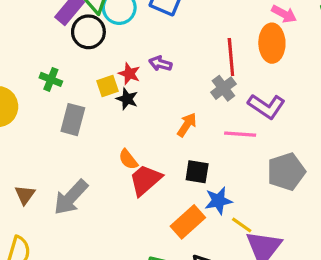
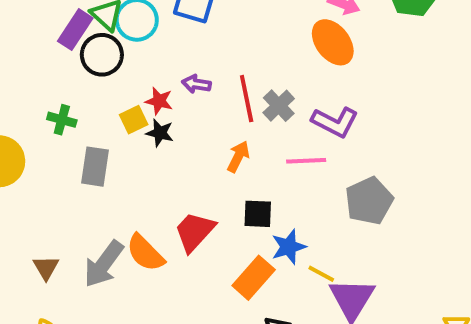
orange ellipse: (272, 43) -> (333, 42), turned -30
red line: (231, 57) -> (247, 99), moved
orange semicircle: (128, 159) -> (145, 253), moved, size x1.5

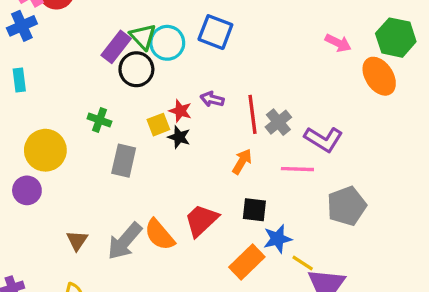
orange ellipse: (333, 42) -> (379, 76), moved

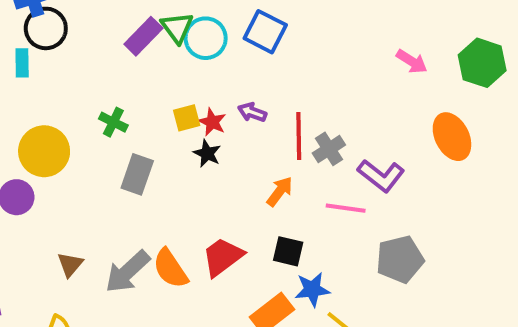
black circle: (136, 69) -> (46, 28), moved
orange ellipse: (379, 76) -> (452, 137), moved
yellow square: (158, 125) -> (187, 118), moved

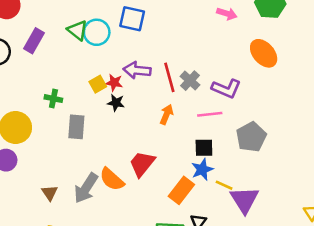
purple rectangle: (143, 36) -> (34, 41), moved
purple arrow: (252, 112) -> (137, 70), size x1.5
black square: (288, 251) -> (204, 148), moved

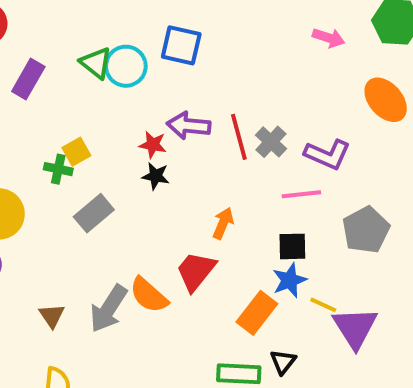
yellow square: (98, 84) -> (76, 152), moved
orange arrow: (167, 114) -> (223, 223), moved
gray rectangle: (76, 127) -> (94, 213), turned 45

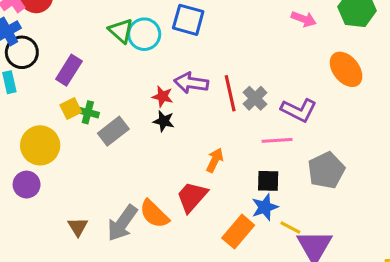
purple rectangle: (28, 79) -> (69, 70), moved
yellow square: (76, 152) -> (71, 109), moved
gray rectangle: (94, 213) -> (113, 131), moved

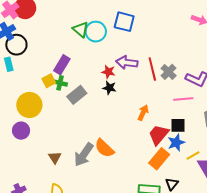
purple rectangle: (69, 70) -> (62, 65), moved
red trapezoid: (192, 197) -> (159, 135), moved
yellow line: (290, 228) -> (193, 156), turned -56

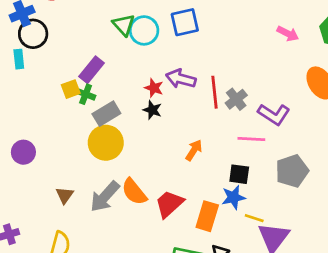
blue square: (124, 22) -> (185, 22), turned -35
yellow circle: (29, 105) -> (106, 143), moved
red trapezoid: (159, 135) -> (169, 204), moved
yellow line: (193, 156) -> (254, 218), turned 40
orange rectangle: (159, 159) -> (207, 216), turned -30

